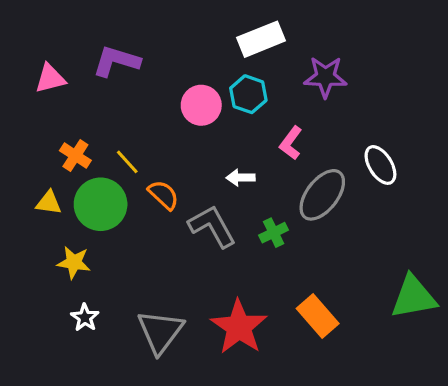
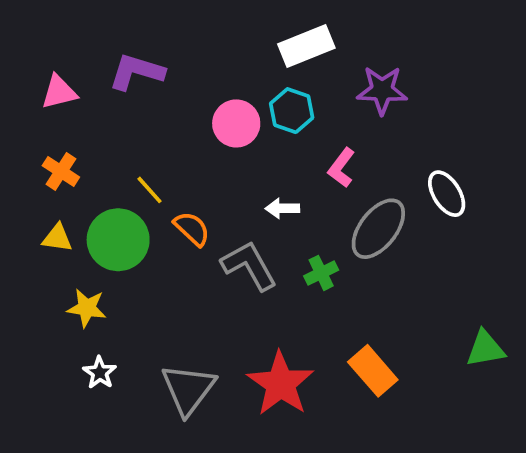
orange cross: (75, 156) -> (61, 171), moved
green triangle: (413, 297) -> (485, 349), size x0.7

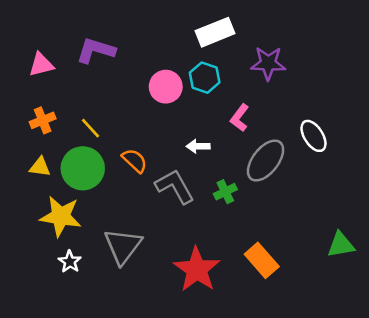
orange cross: (61, 171) -> (43, 120), turned 35
yellow line: (149, 190) -> (91, 128), moved
yellow star: (87, 308) -> (61, 216), size x1.5
gray triangle: (188, 389) -> (123, 246), moved

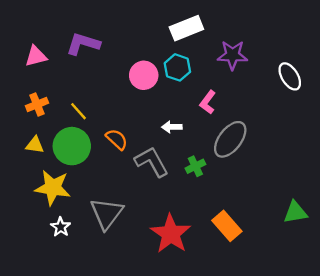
white ellipse: (313, 136) -> (290, 76), moved

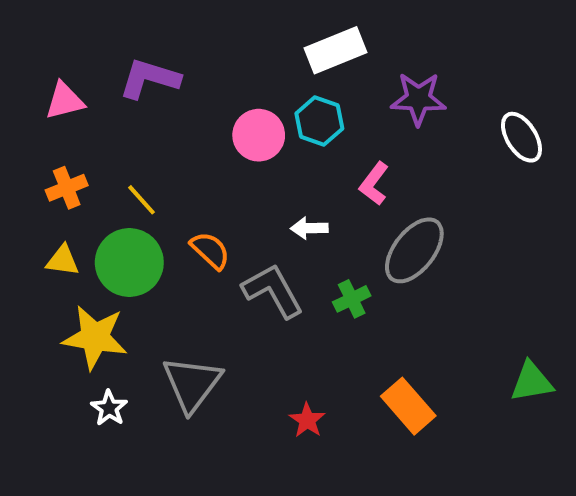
red star: (171, 234) -> (307, 420), size x0.5

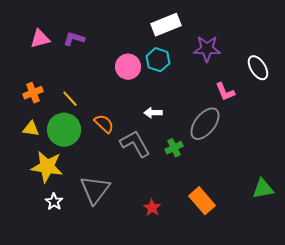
purple L-shape: (150, 79) -> (74, 39), size x0.7
pink triangle: (65, 101) -> (40, 39), moved
pink L-shape: (374, 184) -> (225, 92), moved, turned -60

